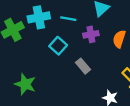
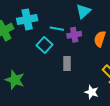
cyan line: (68, 19) -> (57, 29), moved
gray rectangle: (83, 66) -> (67, 63), turned 40

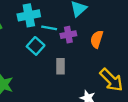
cyan cross: (27, 19) -> (29, 15), moved

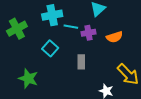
orange semicircle: (97, 39) -> (114, 37), turned -126
cyan square: (36, 46) -> (50, 48), moved

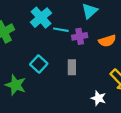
cyan cross: (52, 15) -> (41, 18), turned -30
cyan square: (50, 48) -> (39, 64), moved

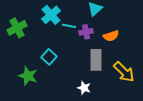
gray rectangle: (72, 67) -> (96, 60), moved, size x1.5
white star: (98, 98) -> (84, 88), moved

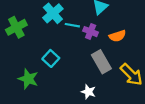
purple cross: (86, 32) -> (91, 32), turned 32
gray rectangle: (96, 60) -> (101, 62), turned -30

